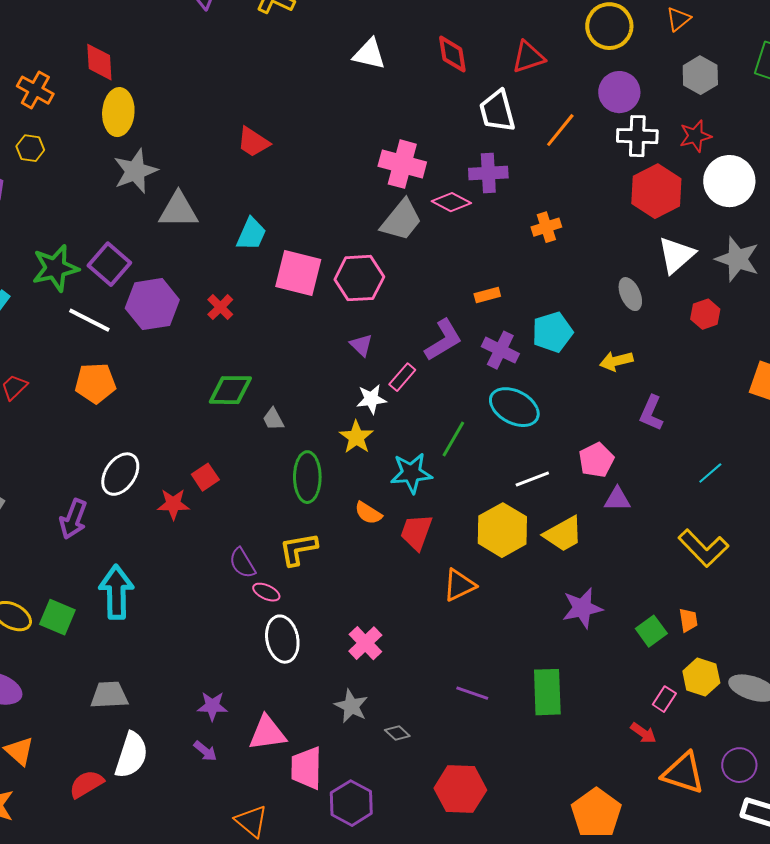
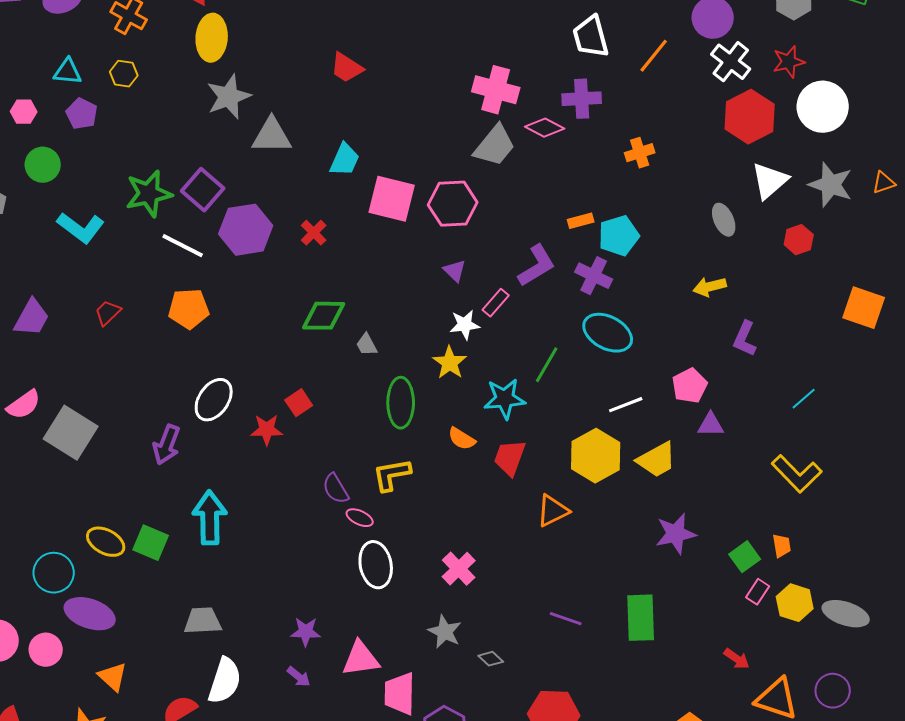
white cross: (637, 136) -> (731, 62), turned 36
cyan pentagon: (552, 332) -> (619, 236), moved
pink rectangle: (664, 699) -> (758, 592), moved

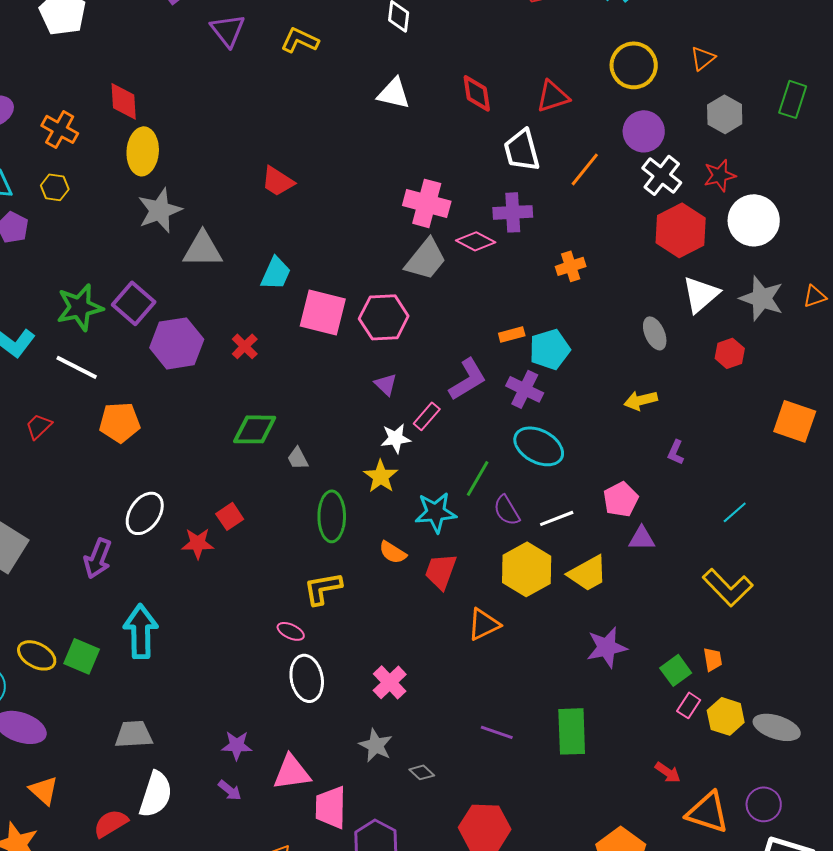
white line: (183, 246) -> (77, 367), moved
purple L-shape: (745, 339) -> (676, 452), size x0.7
purple semicircle: (336, 489) -> (507, 510), moved

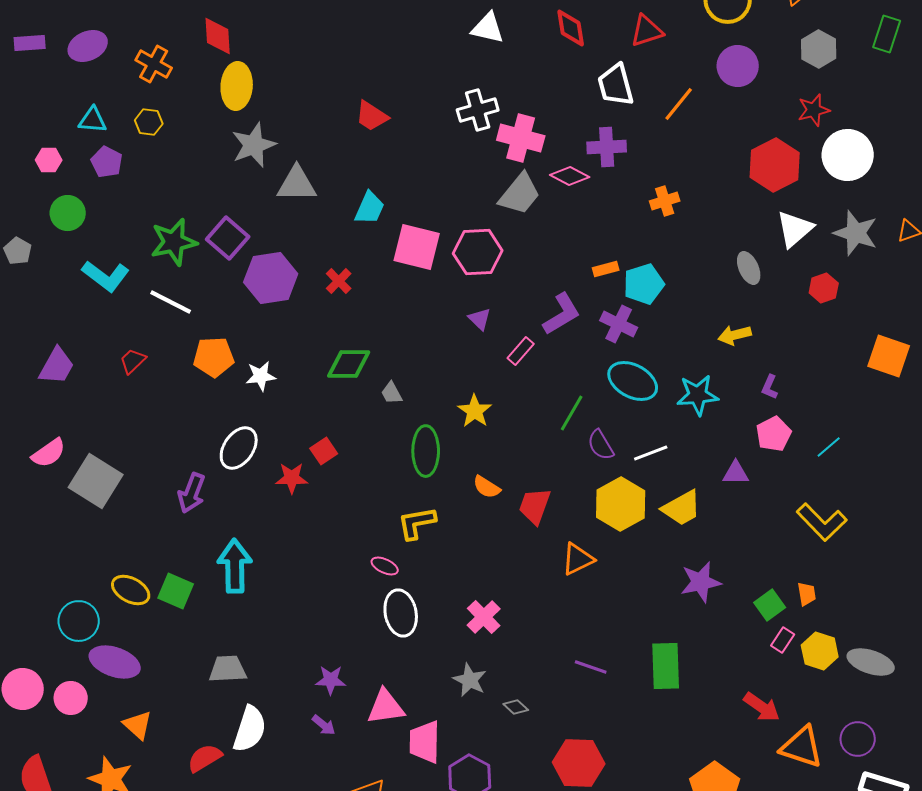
white cross: (662, 175) -> (478, 110), moved, turned 36
white star: (396, 438) -> (261, 376), moved
pink pentagon: (621, 499) -> (774, 434), moved
cyan star: (436, 512) -> (698, 395), moved
red arrow: (668, 772) -> (762, 707), size x1.4

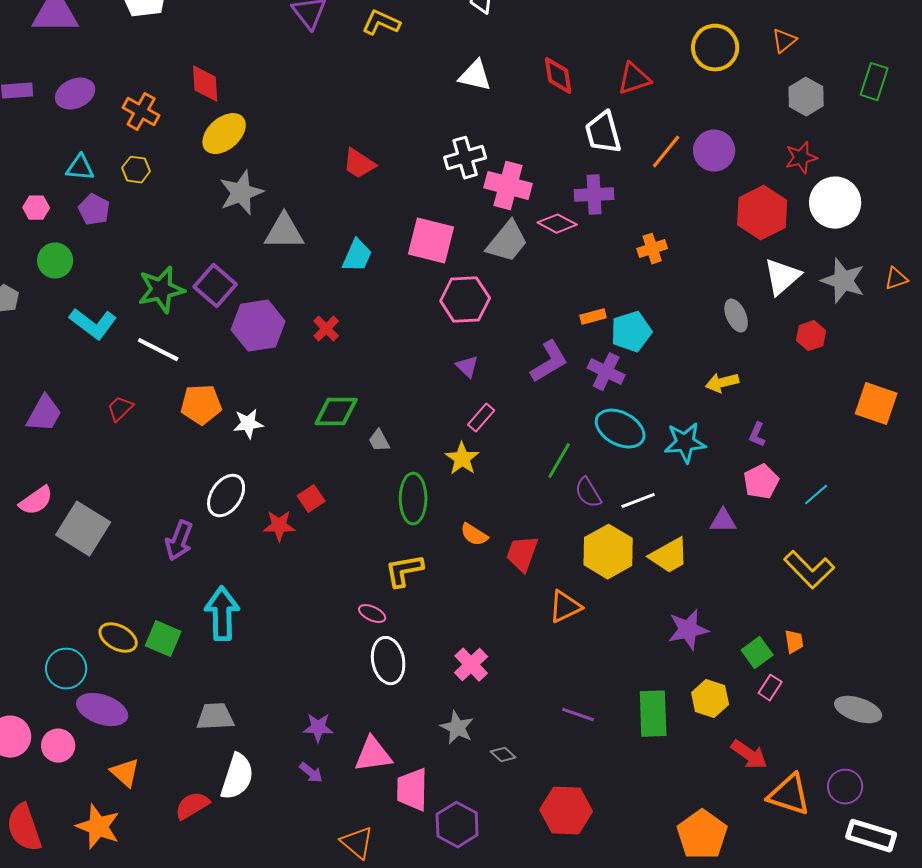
purple circle: (738, 66) -> (714, 151), moved
yellow ellipse: (237, 86) -> (224, 134), turned 45
pink square: (417, 247) -> (431, 241), moved
pink rectangle: (521, 351) -> (481, 418), moved
yellow hexagon: (820, 651) -> (710, 699), moved

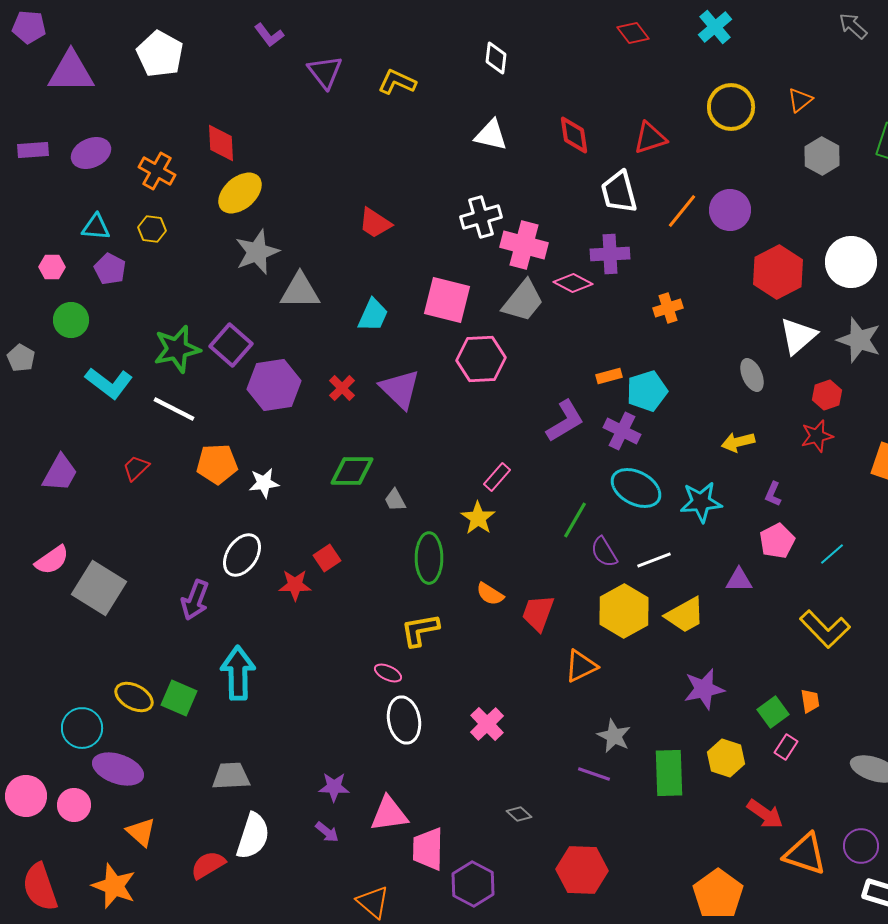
red star: (801, 158) -> (817, 436), moved
purple triangle: (467, 367) -> (400, 389), moved, size x1.8
gray star: (457, 728) -> (614, 736), moved

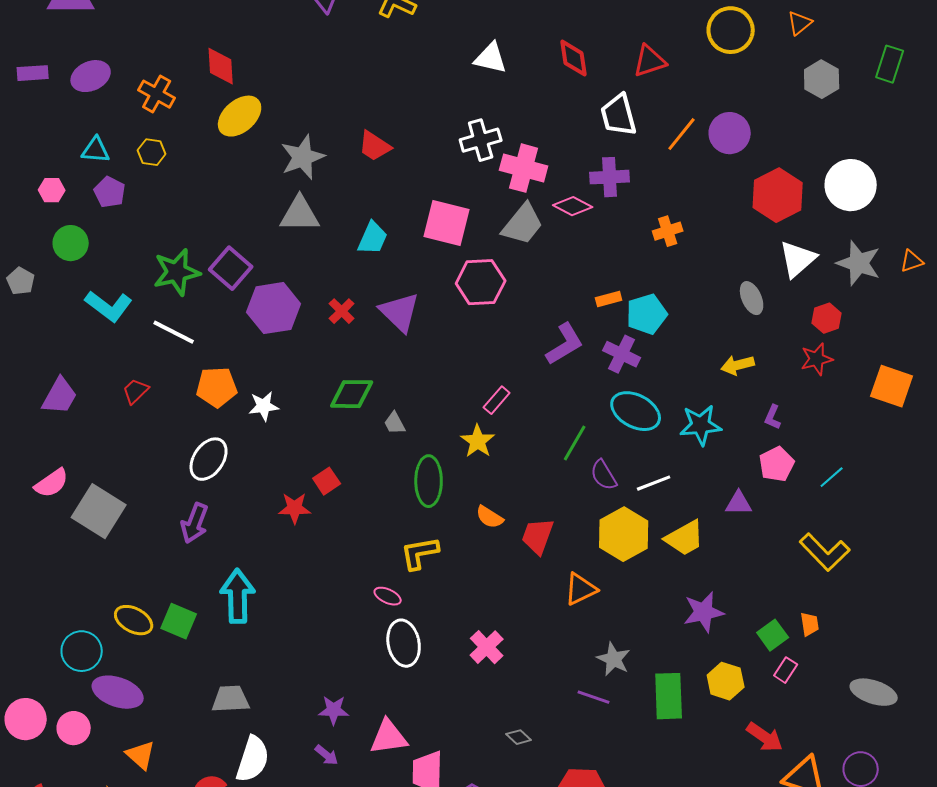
gray star: (257, 252) -> (303, 157), moved
white ellipse: (242, 555) -> (209, 459), moved

